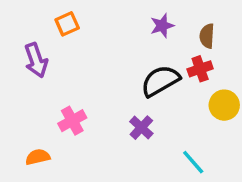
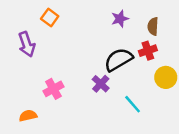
orange square: (67, 24) -> (50, 17), turned -30
purple cross: (141, 128) -> (101, 84), moved
cyan line: (193, 162) -> (133, 104), moved

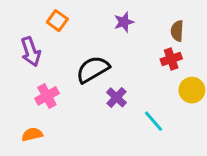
purple star: (120, 19) -> (124, 22), moved
black semicircle: (119, 60) -> (93, 69), moved
pink cross: (53, 89) -> (47, 96), moved

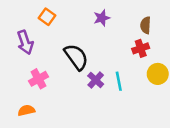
black semicircle: (93, 69) -> (76, 57), turned 84
cyan line: (153, 121) -> (119, 81), moved, turned 30

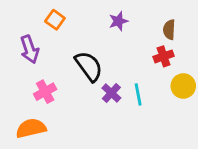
orange semicircle: (26, 110) -> (31, 128), size x1.5

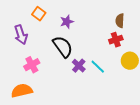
purple star: (118, 21) -> (67, 22), moved
cyan line: (138, 94) -> (98, 67), turned -35

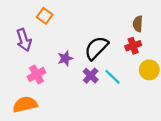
purple star: (67, 22) -> (65, 58), moved
black semicircle: (63, 47) -> (96, 48), moved, turned -100

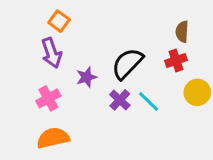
purple arrow: (24, 40) -> (51, 53), moved
orange semicircle: (25, 104) -> (53, 138), moved

